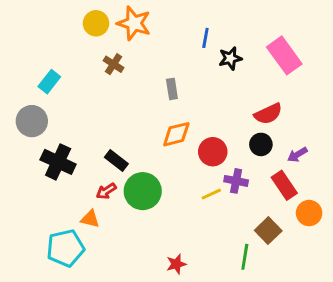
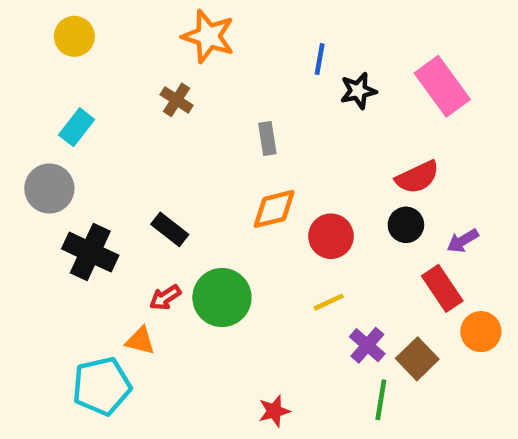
yellow circle: (96, 23) -> (74, 36), moved
black rectangle: (116, 160) -> (170, 229), moved
purple cross: (236, 181) -> (367, 345), moved, turned 30

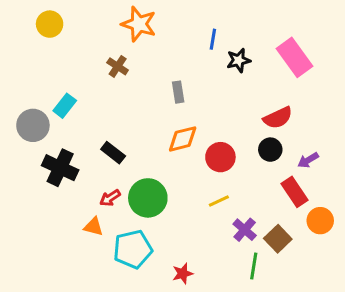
cyan rectangle: (77, 127) -> (65, 106), moved
cyan pentagon: (102, 386) -> (133, 249), moved

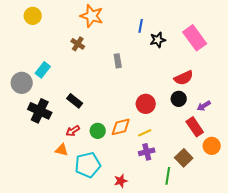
orange diamond: (183, 139) -> (121, 127), moved
green circle: (148, 198) -> (98, 131), size x0.6
purple cross: (245, 230) -> (147, 152), moved, turned 35

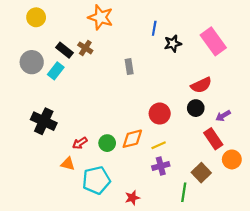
cyan rectangle: (43, 70) -> (56, 71), moved
gray circle: (22, 83) -> (32, 62), moved
black rectangle: (75, 101) -> (65, 50), moved

